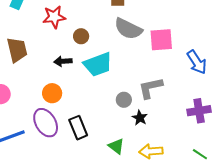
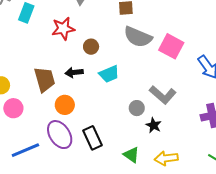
pink square: (161, 40) -> (171, 46), turned 35
brown trapezoid: (17, 50) -> (45, 79), moved
cyan trapezoid: (98, 64) -> (109, 74), size x0.7
gray L-shape: (150, 88) -> (163, 95), turned -124

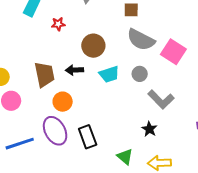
red star: (63, 29) -> (58, 24), moved, size x0.6
brown circle: (91, 47) -> (93, 46), size x1.5
gray circle: (137, 108) -> (140, 74), moved

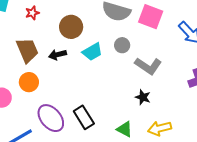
brown trapezoid: (44, 75) -> (27, 50), moved
orange circle: (63, 102) -> (29, 82), moved

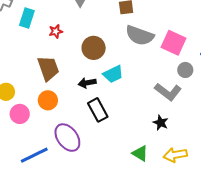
gray circle: (122, 45) -> (185, 70), moved
black arrow: (58, 55) -> (87, 83), moved
black rectangle: (84, 117) -> (98, 110), moved

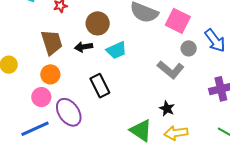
black arrow: (87, 83) -> (84, 47), moved
pink circle: (20, 114) -> (41, 97), moved
black star: (161, 123) -> (167, 109), moved
green triangle: (140, 153) -> (141, 130), size x1.4

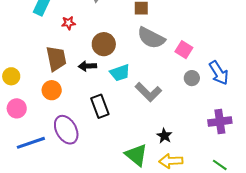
pink square: (178, 21) -> (184, 50), size x0.7
gray L-shape: (171, 70) -> (148, 92), moved
pink circle: (41, 97) -> (17, 108), moved

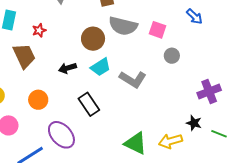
brown circle: (104, 44) -> (93, 39), moved
brown trapezoid: (56, 59) -> (24, 56), moved
blue arrow: (219, 73) -> (194, 17), moved, size x0.7
black star: (164, 136) -> (194, 123), moved

